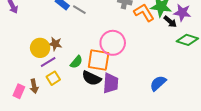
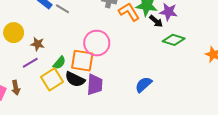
yellow circle: (40, 48) -> (14, 33), moved
yellow square: (53, 78) -> (52, 79), moved, size x1.5

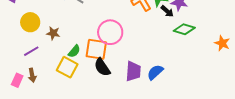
purple line: (30, 63) -> (31, 51), moved
yellow square: (52, 79) -> (67, 67), turned -30
black semicircle: (75, 79) -> (102, 67), moved, turned 30
purple trapezoid: (95, 85) -> (133, 71), moved

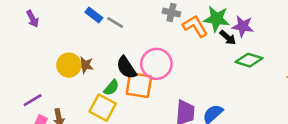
yellow circle: (30, 22) -> (69, 65), moved
purple line: (31, 51) -> (33, 100), moved
black semicircle: (102, 67) -> (126, 68), moved

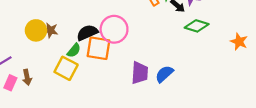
black semicircle: (126, 68) -> (87, 33), turned 100

